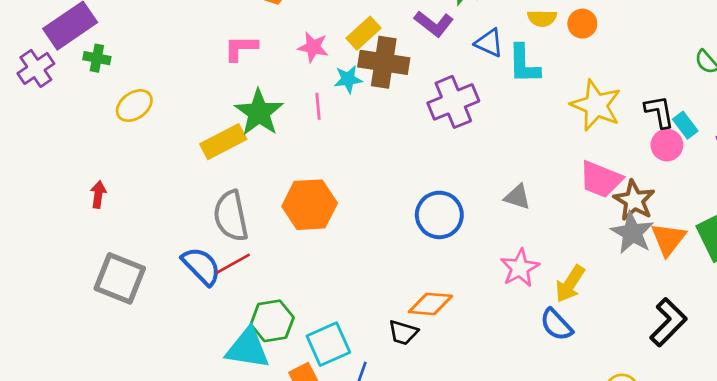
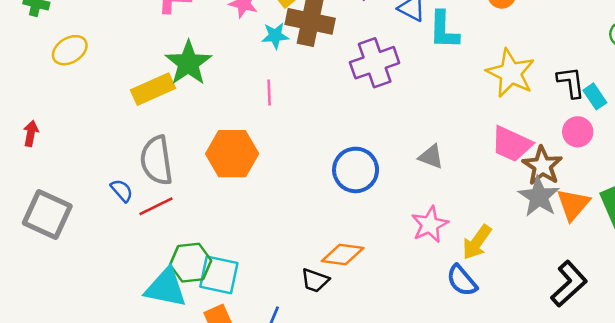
pink line: (318, 106) -> (269, 92), moved
pink circle: (667, 145) -> (578, 132), moved
blue semicircle: (201, 266) -> (122, 190), moved, size x0.6
cyan square: (328, 344) -> (219, 275), moved, turned 33

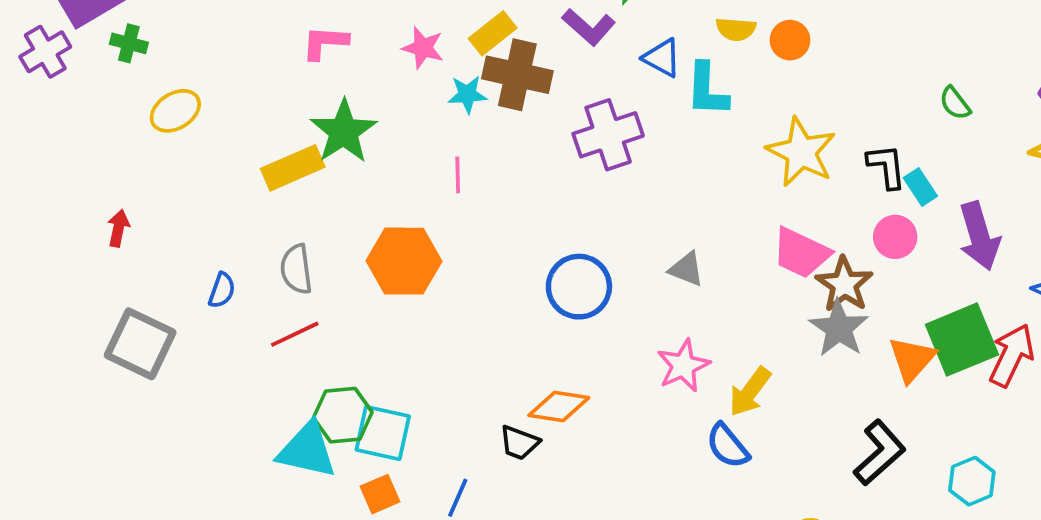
gray semicircle: (156, 160) -> (296, 269), size x0.7
blue semicircle: (122, 190) -> (222, 290), moved, turned 60
orange triangle: (573, 205) -> (912, 359), moved

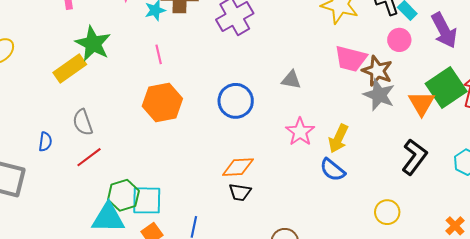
orange hexagon: (404, 261) -> (162, 102), moved
black trapezoid: (519, 443) -> (240, 192), moved

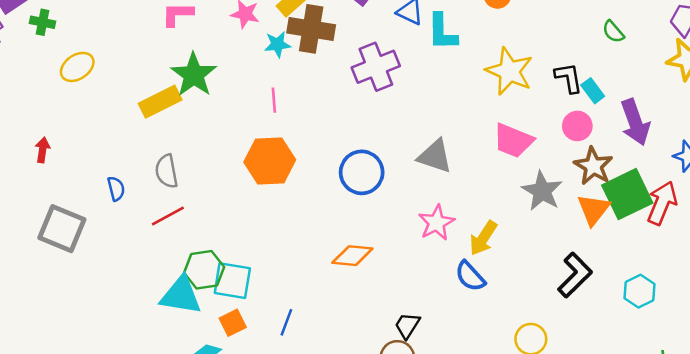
brown star: (377, 71) -> (593, 166), moved
gray triangle: (291, 80) -> (435, 156), size x1.4
blue semicircle: (45, 142) -> (116, 189), turned -30
black trapezoid: (240, 192) -> (407, 325), moved, turned 105

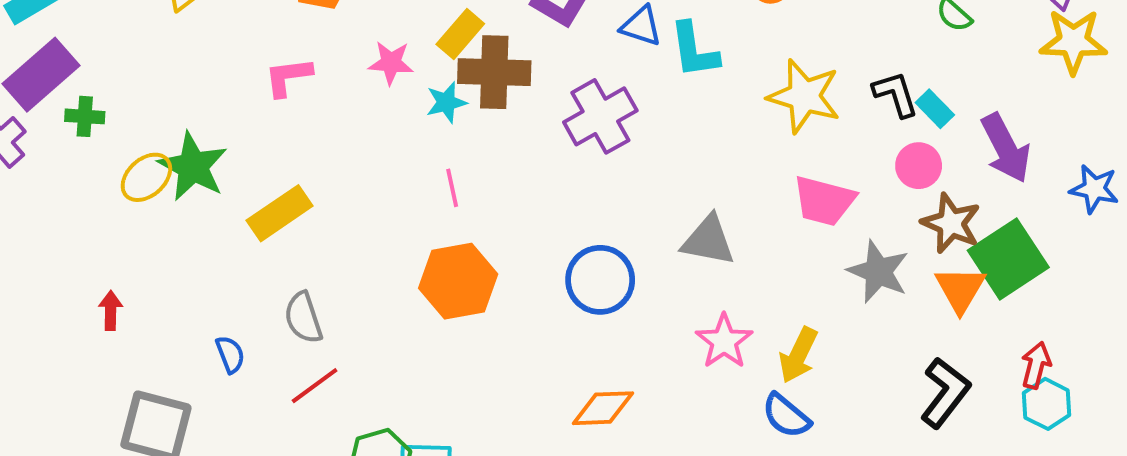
green star: (194, 75) -> (193, 167), moved
red arrow: (662, 203) -> (1036, 365), moved, size x0.7

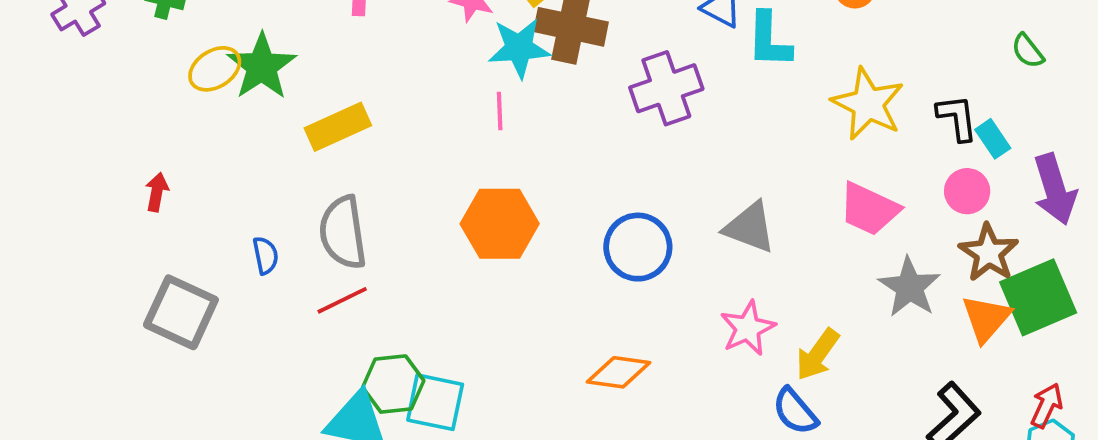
cyan star: (446, 102) -> (519, 48), size x1.5
pink line: (452, 188) -> (500, 111), moved
gray semicircle: (303, 318) -> (343, 232), size x1.4

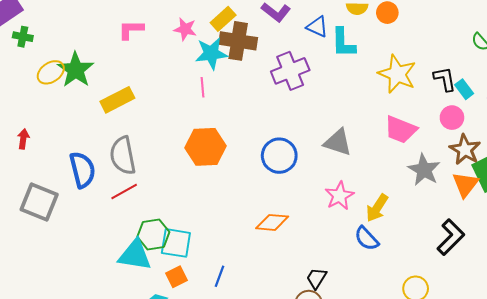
blue semicircle: (265, 255) -> (82, 170), size x1.8

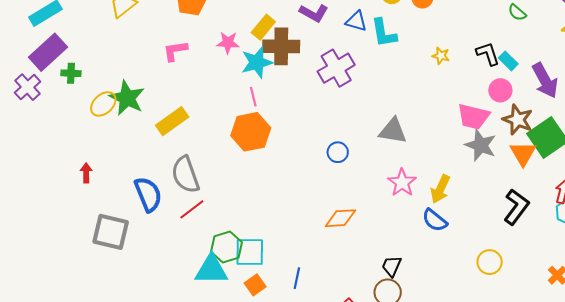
yellow star: (397, 74) -> (441, 56), size x0.5
pink trapezoid: (401, 130) -> (473, 116), moved
orange hexagon: (206, 147) -> (251, 132), moved
blue circle: (279, 156) -> (338, 152), size x0.6

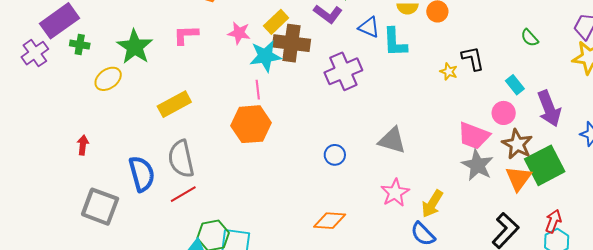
black L-shape: (488, 54) -> (473, 58), moved
green star: (127, 98) -> (135, 47), moved

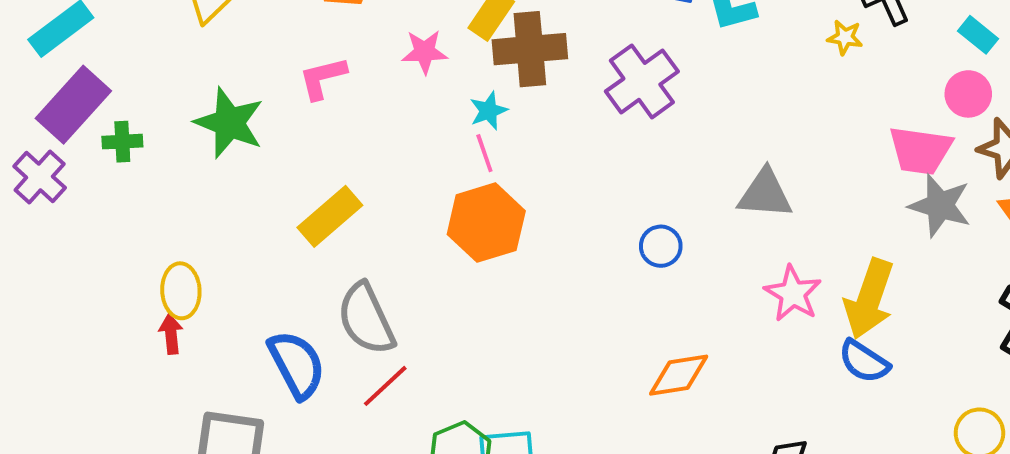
cyan star: (265, 56) -> (489, 111), moved, size x0.6
yellow ellipse: (108, 79) -> (181, 291), moved, turned -44
yellow arrow: (432, 204) -> (869, 299), size x1.4

